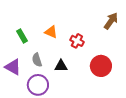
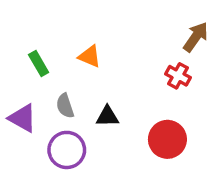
red cross: (77, 41) -> (178, 76), moved
red circle: (101, 66) -> (167, 139), moved

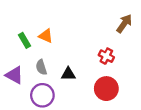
orange triangle: (90, 56) -> (46, 36), moved
red cross: (178, 76) -> (106, 56), moved

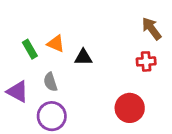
brown arrow: (124, 24) -> (152, 29), turned -72
red cross: (106, 56) -> (146, 61), moved, turned -32
black triangle: (68, 74) -> (83, 57), moved

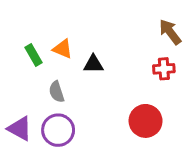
purple triangle: (18, 92) -> (20, 129), moved

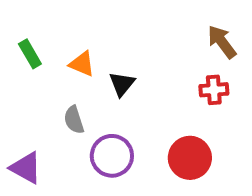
green rectangle: (34, 55) -> (30, 54), moved
black triangle: (93, 64) -> (122, 84), turned -50
purple circle: (58, 130) -> (112, 156), moved

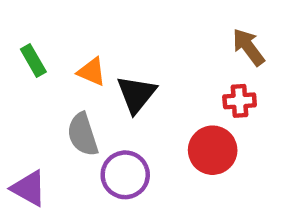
black triangle: (122, 84) -> (136, 94), size x1.4
gray semicircle: (74, 120) -> (83, 134), size x1.4
red circle: (190, 158) -> (213, 150), moved

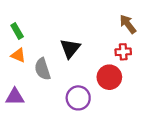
orange triangle: (92, 72) -> (18, 55), moved
purple circle: (125, 175) -> (78, 98), moved
purple triangle: (29, 188) -> (15, 97), turned -30

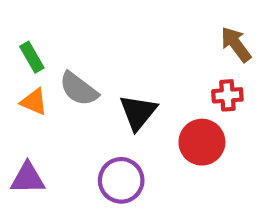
black triangle: (70, 48) -> (138, 112), moved
gray semicircle: (42, 69) -> (79, 89), moved, turned -35
purple circle: (78, 98) -> (121, 180), moved

